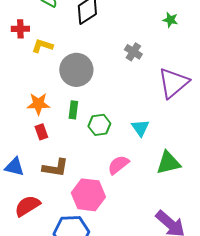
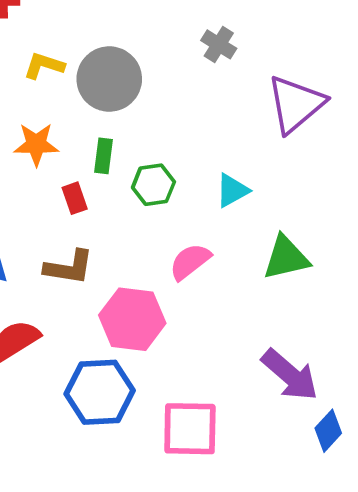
yellow L-shape: (42, 46) -> (44, 66), moved
cyan triangle: (140, 128) -> (232, 190), turned 36
red rectangle: (41, 132) -> (75, 198), moved

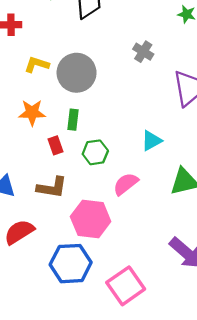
green hexagon: (153, 185) -> (95, 152), moved
pink square: (190, 429) -> (126, 286), turned -36

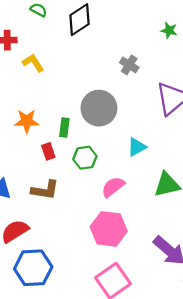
yellow L-shape: (37, 65) -> (33, 63), moved, turned 40
gray circle: (77, 73) -> (99, 108), moved
pink hexagon: (91, 219) -> (109, 229), moved
blue hexagon: (71, 264) -> (33, 268), moved

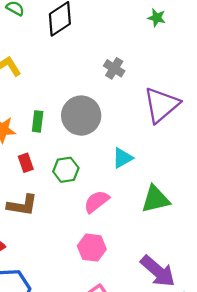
green star: (169, 30) -> (157, 18), moved
green rectangle: (64, 128) -> (38, 121), moved
pink hexagon: (109, 229) -> (92, 248), size x0.7

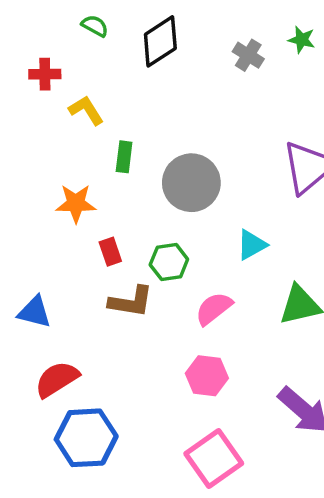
gray cross: (114, 68) -> (248, 55), moved
green rectangle: (38, 121) -> (124, 157), moved
brown L-shape: (22, 205) -> (131, 302), moved

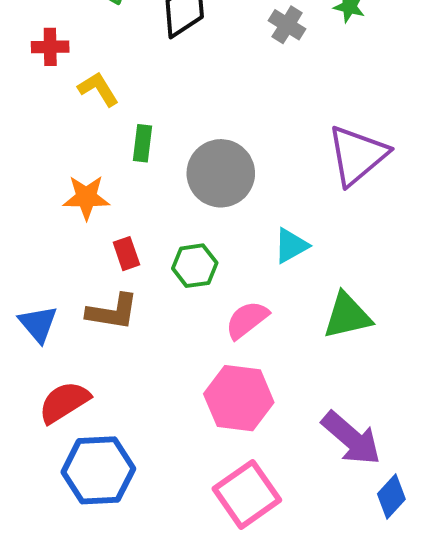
brown L-shape: (131, 302) -> (112, 312), moved
blue triangle: (34, 312) -> (38, 324), turned 36
pink hexagon: (207, 376) -> (239, 398), size x1.4

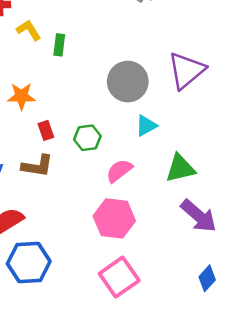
green rectangle: (142, 143) -> (59, 45), moved
gray circle: (221, 173) -> (128, 82), moved
purple arrow: (351, 438) -> (199, 216), moved

